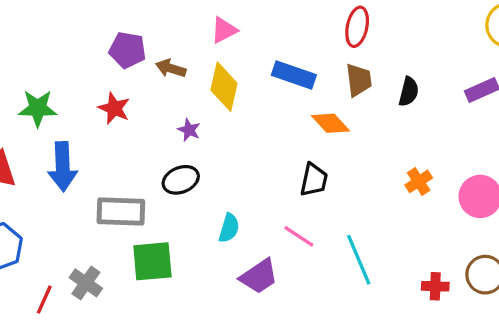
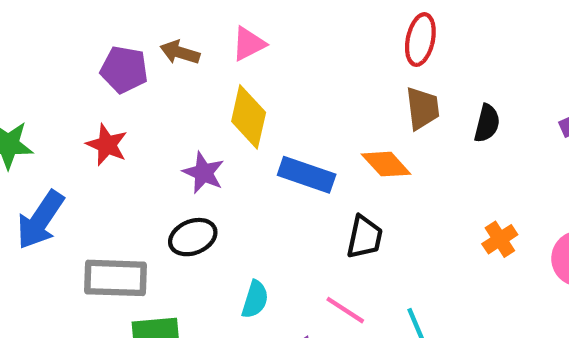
brown arrow: (171, 68) -> (180, 52), moved
blue rectangle: (294, 75) -> (307, 175), moved
purple star: (189, 130) -> (204, 173), size x1.4
blue arrow: (63, 167) -> (40, 220), turned 36

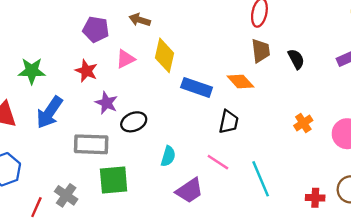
pink triangle: (249, 44) -> (125, 59), moved
brown arrow: (180, 52) -> (140, 20), moved
black semicircle: (487, 123) -> (296, 59), turned -42
purple star: (204, 173) -> (106, 103), moved

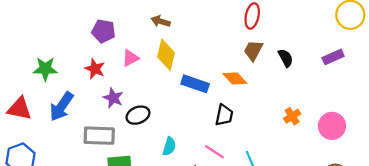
brown arrow: (140, 20) -> (161, 21), moved
brown trapezoid: (261, 51) -> (253, 50), turned -145

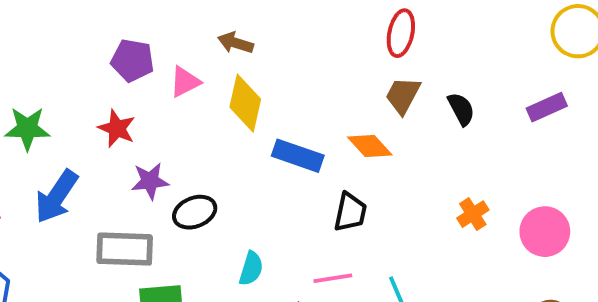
pink triangle: (130, 58) -> (185, 82), moved
purple star: (113, 98) -> (150, 181), turned -30
pink line: (214, 152) -> (333, 278), turned -42

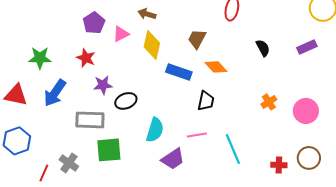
purple pentagon: (132, 60) -> (94, 23), turned 30
brown trapezoid: (403, 95) -> (197, 39), moved
cyan semicircle: (251, 269) -> (155, 130), size x1.4

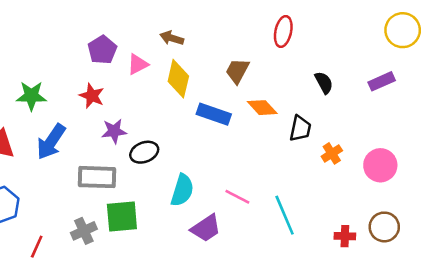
black trapezoid: (206, 101) -> (300, 129), moved
pink line: (197, 135) -> (237, 197), turned 36
gray cross: (69, 163) -> (84, 231), moved, turned 30

